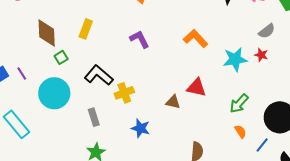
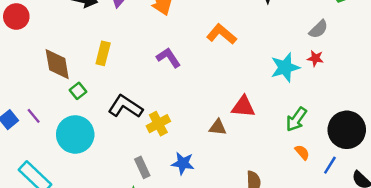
orange L-shape: (196, 38) -> (221, 34), moved
gray rectangle: (94, 117) -> (142, 167), moved

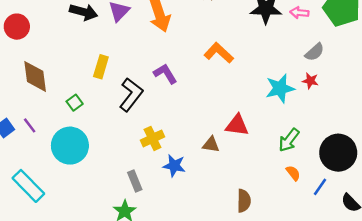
brown diamond: (57, 64) -> (35, 76), moved
black L-shape: (125, 107) -> (131, 95), moved, turned 92
blue star: (183, 163) -> (174, 166), moved

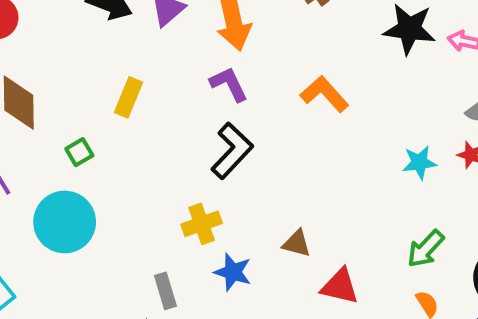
purple L-shape: (165, 74) -> (229, 84), moved
cyan star: (280, 88) -> (419, 162), size x0.7
black L-shape: (131, 95) -> (232, 151), moved
red triangle: (237, 125) -> (340, 286), moved

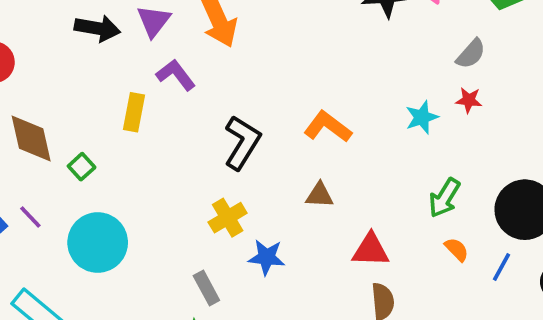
purple L-shape: (229, 84) -> (176, 75), moved
orange L-shape: (324, 94) -> (328, 127), moved
green square: (79, 152) -> (82, 167), moved
brown triangle: (297, 243) -> (320, 195), moved

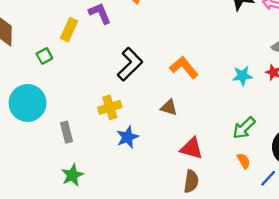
green square: (82, 167) -> (44, 56), moved
blue star: (267, 257) -> (127, 137), turned 30
gray rectangle: (206, 288) -> (66, 132), moved

